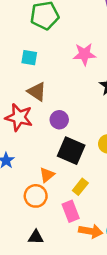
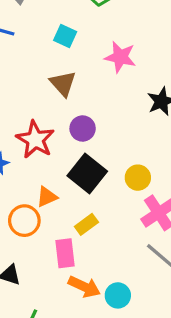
pink star: (84, 54) -> (120, 57), moved
red star: (19, 117) -> (35, 140), moved

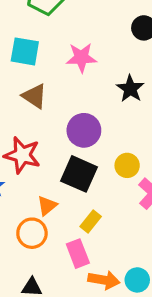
cyan square: (65, 36) -> (25, 51), size x1.4
purple circle: (83, 128) -> (84, 130), moved, size x1.4

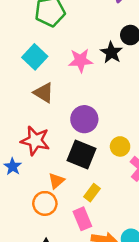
cyan square: (25, 51) -> (35, 57), turned 35
black star: (130, 89) -> (111, 53), moved

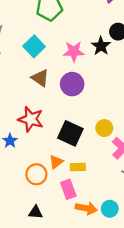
purple circle: (84, 119) -> (72, 84), moved
orange triangle: (56, 181) -> (56, 162), moved
yellow rectangle: (92, 193) -> (78, 167), turned 48

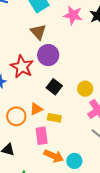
purple circle: (72, 84) -> (48, 55), moved
black square: (70, 133) -> (54, 87), size x0.7

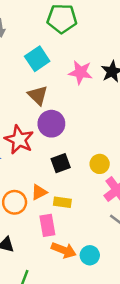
black square: (54, 87) -> (61, 163), turned 35

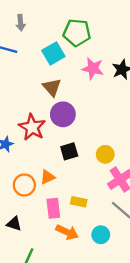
green pentagon: (62, 19) -> (77, 33), moved
yellow rectangle: (62, 202) -> (79, 202), moved
cyan circle: (90, 255) -> (101, 235), moved

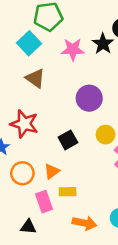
purple circle: (63, 114) -> (89, 98), moved
orange circle: (24, 185) -> (22, 173), moved
yellow rectangle: (79, 202) -> (68, 192), moved
pink rectangle: (53, 208) -> (44, 202), moved

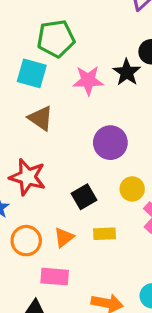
cyan square: (29, 43) -> (32, 73), turned -30
yellow rectangle: (68, 192) -> (105, 234), moved
pink rectangle: (44, 202) -> (55, 277), turned -65

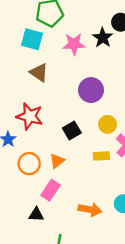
yellow rectangle: (105, 234) -> (101, 156), moved
pink rectangle: (55, 277) -> (51, 190), turned -60

